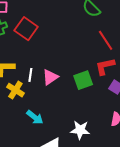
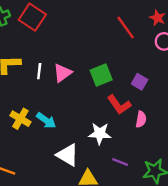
red L-shape: (105, 66) -> (119, 105), moved, turned -110
yellow cross: (15, 90) -> (20, 119), moved

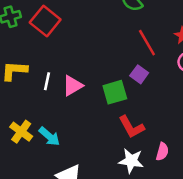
purple square: (140, 82) -> (139, 74), moved
pink semicircle: (141, 119) -> (162, 152), moved
white star: (100, 133) -> (131, 161), moved

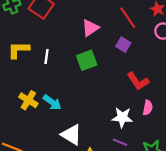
pink triangle: (73, 86) -> (90, 28), moved
green square: (115, 92) -> (87, 60), moved
red L-shape: (131, 127) -> (138, 81), moved

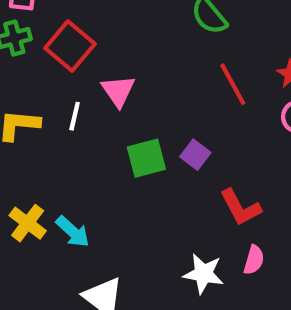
pink triangle: (90, 28) -> (118, 91), moved, turned -36
purple square: (123, 45) -> (195, 155), moved
white line: (47, 56) -> (75, 116), moved

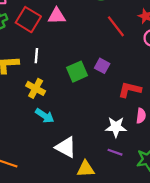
pink triangle: (118, 91) -> (57, 16), moved, turned -48
red L-shape: (240, 207) -> (130, 90), turned 140
yellow cross: (28, 223) -> (36, 88), moved

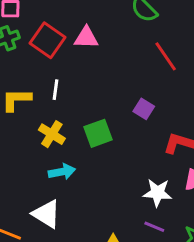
green square: (77, 72) -> (98, 133), moved
cyan arrow: (45, 116) -> (62, 172), turned -48
white triangle: (66, 147) -> (46, 214), moved

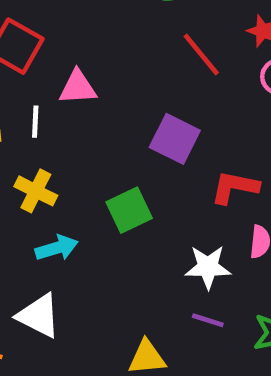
pink triangle: (86, 38) -> (78, 87), moved
purple square: (144, 109) -> (175, 139), size x1.5
green square: (98, 133) -> (129, 210), moved

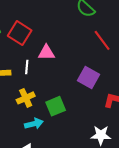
yellow cross: (36, 191) -> (26, 98), turned 36
green square: (129, 210) -> (56, 106), moved

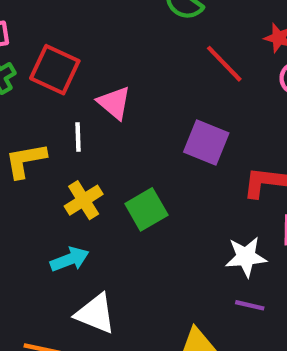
pink triangle: (46, 53) -> (114, 103), turned 48
cyan arrow: (34, 124) -> (70, 259), moved

